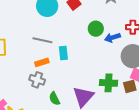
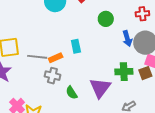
blue arrow: (112, 38) -> (127, 39), moved, turned -84
gray line: (42, 40) -> (37, 57), moved

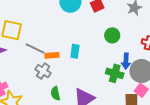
green cross: (124, 72) -> (115, 73), moved

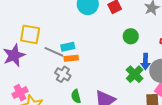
cyan rectangle: (75, 51) -> (68, 47), moved, turned 72
green cross: (115, 73) -> (135, 74), turned 30

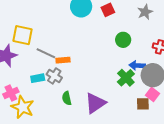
cyan rectangle: (68, 47) -> (38, 78), moved
blue arrow: (145, 62) -> (137, 65), turned 91

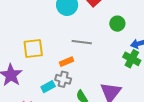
yellow square: (23, 35) -> (33, 48), moved
gray line: (46, 53) -> (82, 42), moved

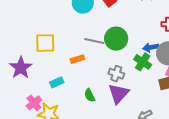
green circle: (117, 24) -> (116, 39), moved, size x1.5
gray cross: (63, 79) -> (116, 74), moved

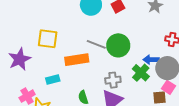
orange rectangle: (77, 59) -> (77, 60), size x1.6
gray cross: (116, 74) -> (113, 80), turned -35

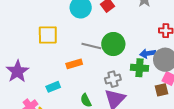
yellow square: (48, 39) -> (48, 35), moved
orange rectangle: (77, 60) -> (74, 64), size x0.7
green cross: (141, 73) -> (139, 68), turned -30

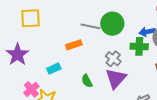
yellow square: (48, 35) -> (31, 18), moved
gray cross: (113, 79) -> (113, 59), turned -35

